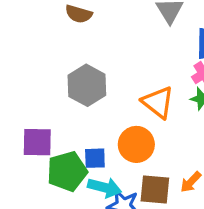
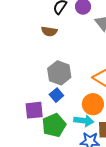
blue square: (95, 158) -> (56, 95), moved, turned -32
cyan arrow: (105, 187) -> (84, 121), moved

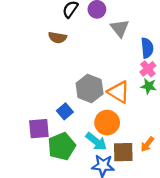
gray hexagon: (59, 73) -> (90, 88), moved
cyan arrow: (84, 121) -> (96, 142), turned 30

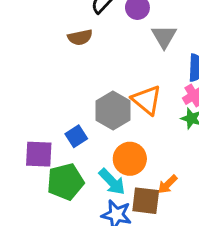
brown semicircle: (57, 38) -> (80, 37), turned -30
orange triangle: (119, 92) -> (147, 100), moved
orange arrow: (147, 144) -> (168, 184), moved

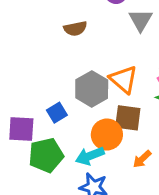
brown semicircle: (80, 37) -> (75, 29), moved
cyan arrow: (112, 182) -> (90, 156), turned 112
brown square: (146, 201) -> (128, 118), moved

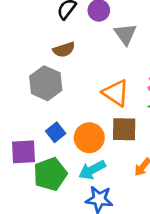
gray hexagon: (92, 89) -> (46, 83), moved
orange circle: (107, 135) -> (89, 138), moved

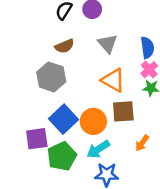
gray triangle: (125, 34) -> (108, 44), moved
blue square: (56, 132) -> (64, 119), size x1.6

